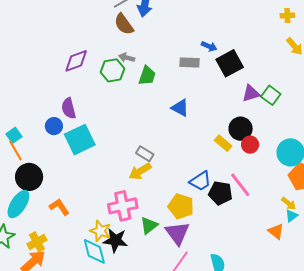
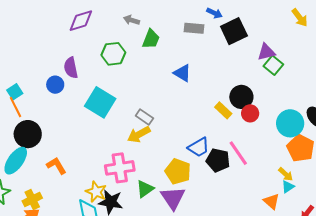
green hexagon: (112, 70) -> (113, 54), moved
purple triangle: (251, 93) -> (266, 52), moved
cyan square: (80, 140) -> (100, 102), moved, turned -36

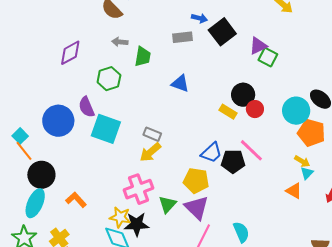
purple semicircle: (71, 68) -> (87, 107), moved
blue circle: (55, 85) -> (58, 121), size x1.8

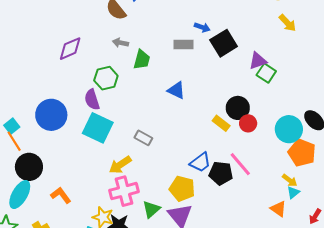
purple semicircle: (87, 107) -> (92, 100), moved
yellow arrow: (150, 152) -> (120, 165), moved

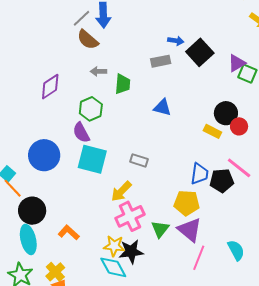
blue trapezoid: (200, 162) -> (199, 174), turned -35
cyan ellipse: (20, 195) -> (28, 239), turned -32

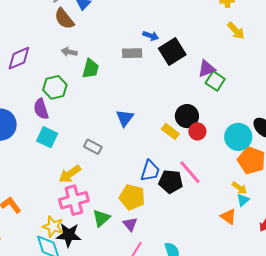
blue triangle: (162, 107) -> (125, 118), moved, turned 42
cyan square: (92, 159) -> (47, 137), size x0.7
purple triangle: (190, 230) -> (130, 224), size x0.6

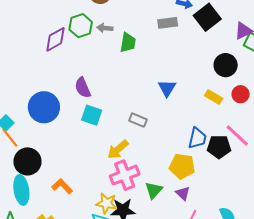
green hexagon: (55, 87) -> (81, 26), moved
black circle: (187, 116) -> (226, 65), moved

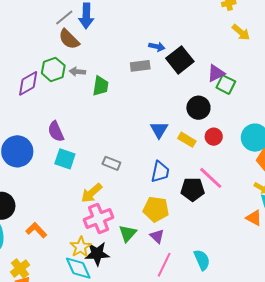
blue triangle: (167, 88) -> (159, 130), moved
blue trapezoid: (197, 138) -> (160, 172), moved
yellow star: (106, 203) -> (81, 247), turned 30

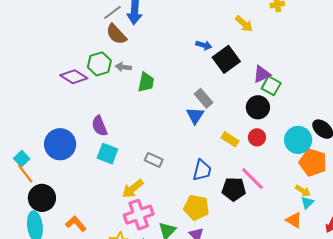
yellow arrow: (241, 32) -> (244, 24), moved
gray rectangle: (140, 66) -> (204, 98), moved, turned 54
purple diamond: (28, 83) -> (74, 77), turned 60
black circle: (198, 108) -> (258, 107), moved
blue triangle: (159, 130) -> (195, 116), moved

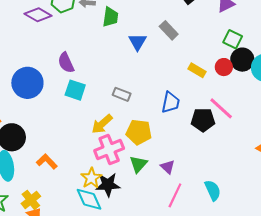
green square: (271, 86) -> (233, 39), moved
black circle: (258, 107) -> (242, 60), moved
blue triangle: (195, 116) -> (138, 42), moved
yellow pentagon: (196, 208) -> (139, 132), moved

